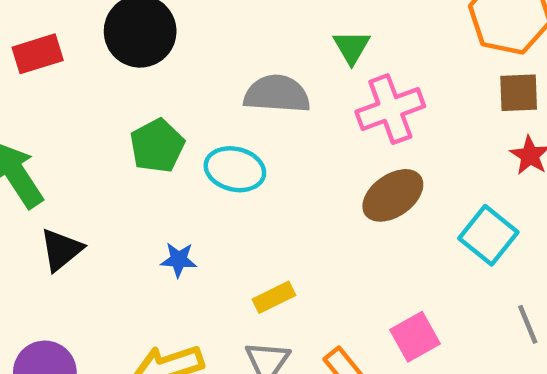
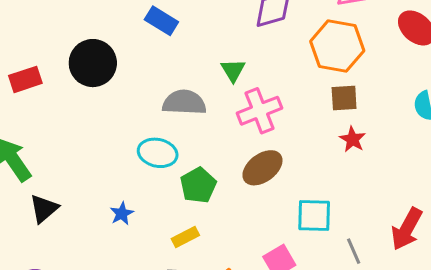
green pentagon: (157, 146) -> (198, 185), moved
cyan square: (488, 235) -> (314, 215), moved, turned -36
blue star: (179, 260) -> (122, 214), turned -30

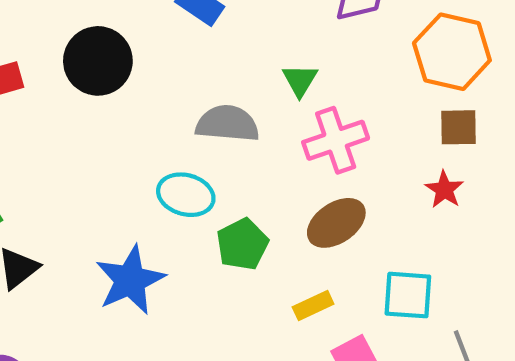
red star: (353, 139) -> (444, 190), moved
blue star: (122, 214) -> (130, 280), size x2.0
yellow rectangle: (185, 237) -> (313, 305), moved

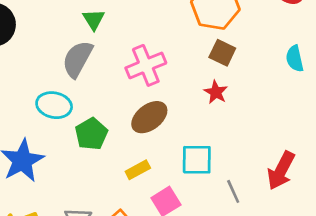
green triangle: (300, 80) -> (94, 19), moved
gray semicircle: (227, 124) -> (77, 59), turned -63
brown square: (459, 127) -> (222, 53), turned 30

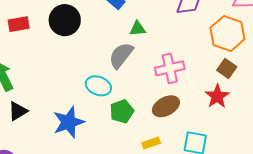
green triangle: (94, 19) -> (138, 29), turned 48
red star: (216, 92) -> (217, 96), size x1.4

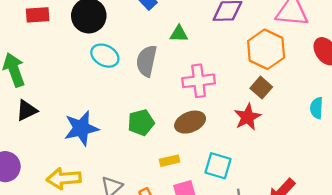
green triangle: (138, 29) -> (179, 34), moved
gray semicircle: (121, 55) -> (147, 61), turned -32
cyan ellipse: (98, 86) -> (105, 56), moved

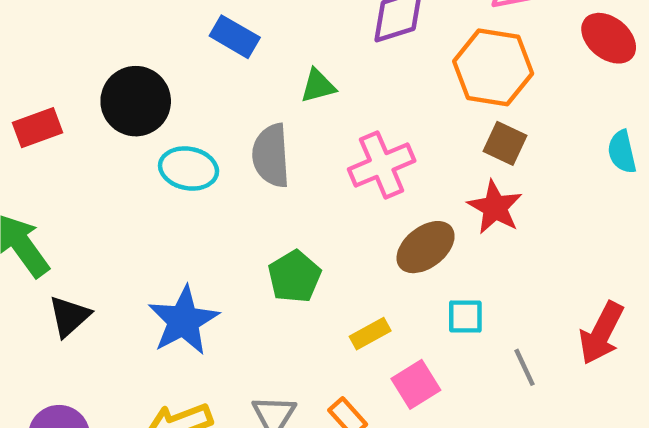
brown ellipse: (190, 122) -> (426, 247), moved
cyan square: (218, 166) -> (465, 316), size x0.7

